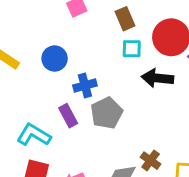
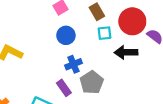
blue circle: (55, 59) -> (66, 35), moved

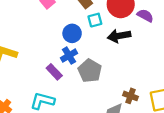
blue circle: (66, 35) -> (72, 33), moved
purple rectangle: (64, 88) -> (54, 72), moved

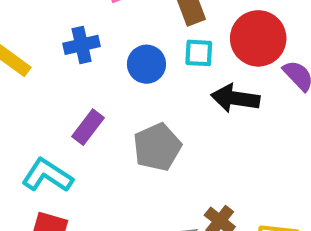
blue cross: (69, 56) -> (82, 45), moved
purple rectangle: (54, 72) -> (88, 127), turned 63

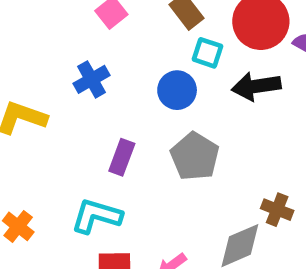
cyan square: (199, 53) -> (207, 53), turned 32
blue circle: (146, 64) -> (177, 90), moved

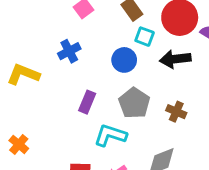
brown cross: (277, 210) -> (176, 112), moved
cyan L-shape: (96, 216) -> (110, 135), moved

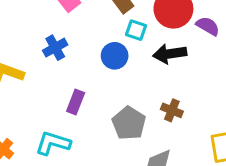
gray pentagon: (134, 103) -> (129, 123), moved
cyan L-shape: (110, 135) -> (53, 143), moved

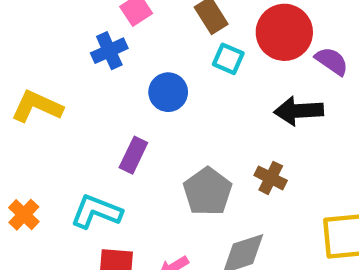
blue cross: (55, 48) -> (109, 51), moved
black arrow: (170, 54) -> (299, 111), moved
blue circle: (115, 56) -> (168, 92), moved

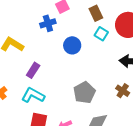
purple rectangle: (133, 155) -> (33, 70), moved
brown cross: (271, 178) -> (123, 91), moved

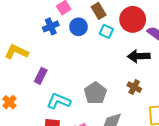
blue circle: (72, 45) -> (78, 27), moved
cyan L-shape: (33, 95) -> (59, 101), moved

